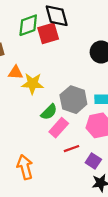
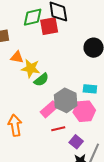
gray hexagon: (73, 100) -> (66, 100), moved
green semicircle: (49, 112) -> (41, 80), moved
orange arrow: (25, 167) -> (15, 125), moved

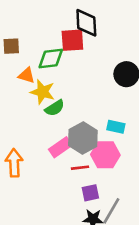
green diamond: (33, 17) -> (51, 59), moved
red line: (58, 129) -> (80, 168), moved
purple square: (76, 142) -> (90, 193), turned 32

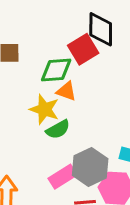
red square: (72, 40) -> (83, 49), turned -30
orange triangle: (27, 75) -> (66, 91), moved

